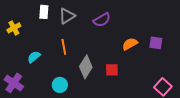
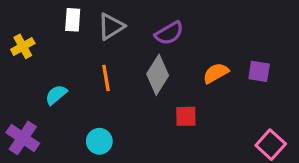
gray diamond: (86, 67) -> (158, 75), moved

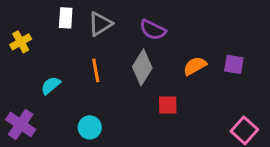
purple semicircle: (169, 33) -> (153, 30), turned 56

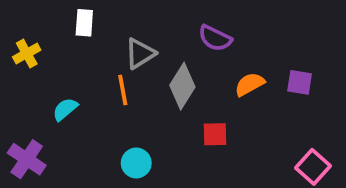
gray triangle: (100, 24) -> (140, 53), moved
purple semicircle: (153, 30) -> (215, 38), moved
cyan circle: (90, 127) -> (136, 163), moved

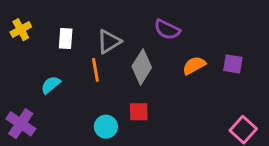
white rectangle: (84, 23) -> (66, 39), moved
yellow cross: (27, 53) -> (21, 30), moved
red square: (215, 134) -> (139, 112), moved

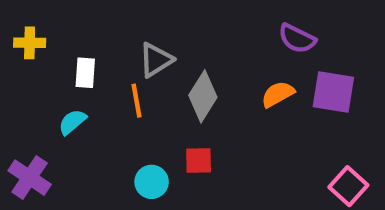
yellow cross: (21, 30) -> (30, 43), turned 30
purple semicircle: (167, 30) -> (297, 39), moved
white rectangle: (66, 39) -> (85, 73), moved
purple square: (233, 64) -> (333, 92), size x1.5

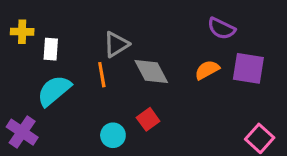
white rectangle: (85, 73) -> (51, 49), moved
gray diamond: (203, 96) -> (151, 71), turned -60
cyan semicircle: (72, 122) -> (54, 91), size x1.6
red square: (199, 160) -> (148, 119), turned -35

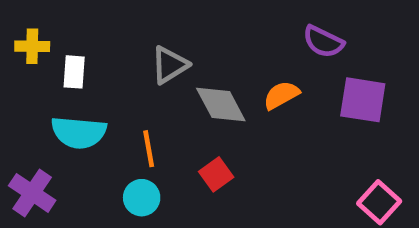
orange semicircle: (207, 70) -> (281, 95), moved
orange line: (102, 75) -> (149, 149), moved
cyan semicircle: (54, 91) -> (79, 132), turned -135
cyan circle: (113, 135) -> (142, 198), moved

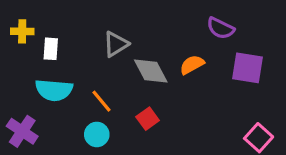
orange line: (149, 149) -> (102, 101), turned -30

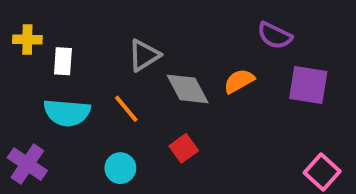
orange line: (102, 101) -> (126, 109), moved

